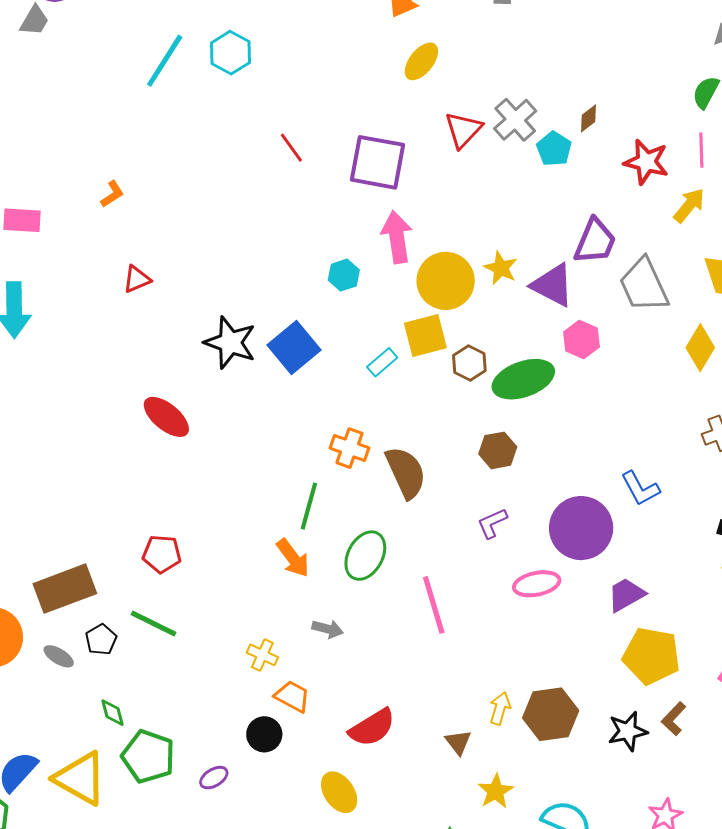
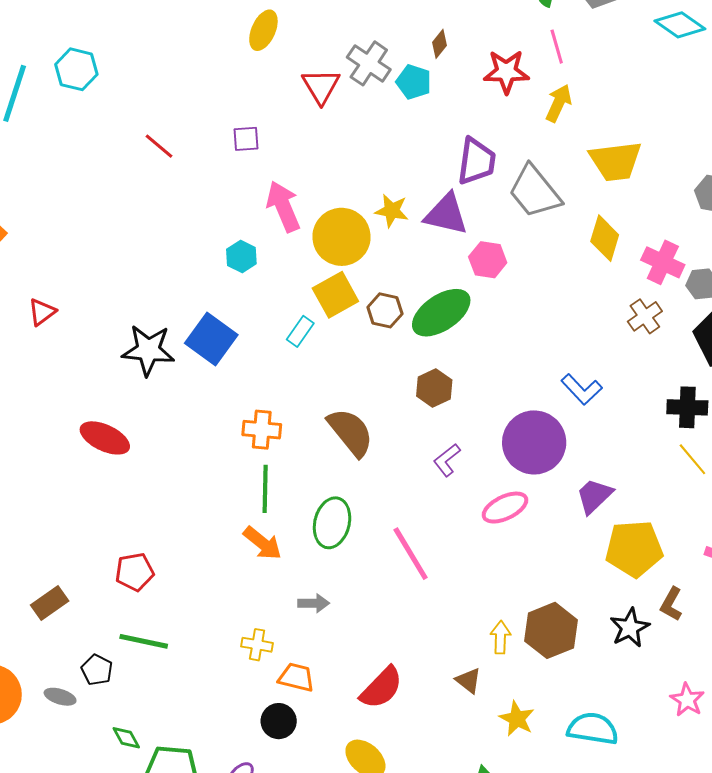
purple square: (378, 162) -> (246, 139), size x0.5
orange cross: (350, 448) -> (262, 430), moved
brown rectangle: (65, 589) -> (50, 603), moved, size x0.6

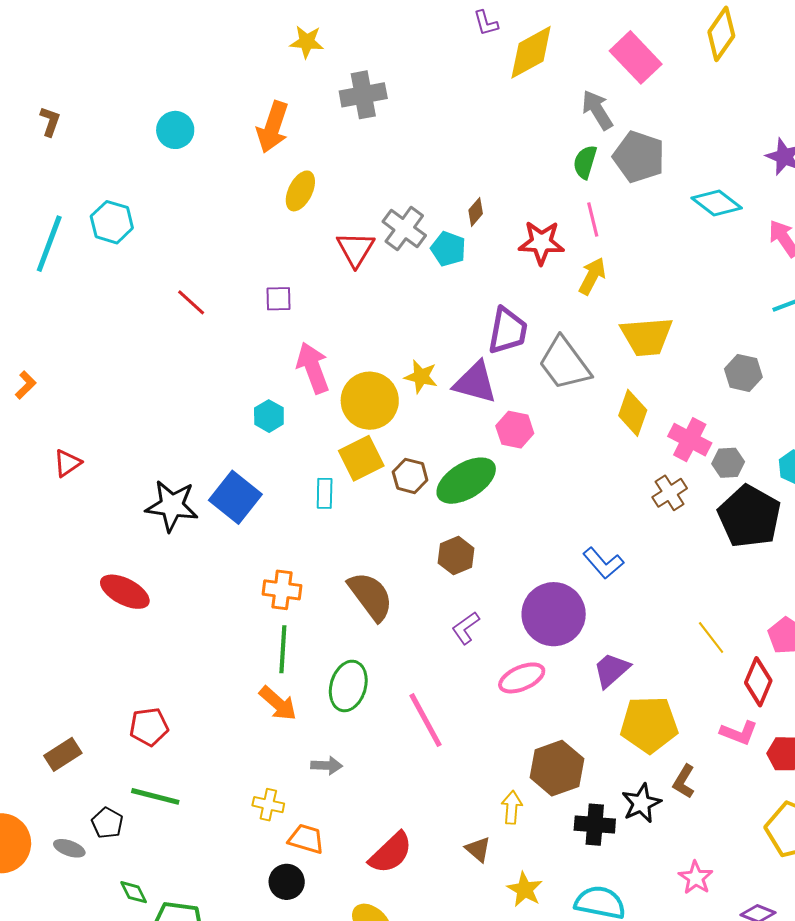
cyan rectangle: (300, 331) -> (325, 493), turned -36
black cross: (687, 407) -> (595, 825), moved
brown hexagon: (551, 630) -> (557, 768), moved

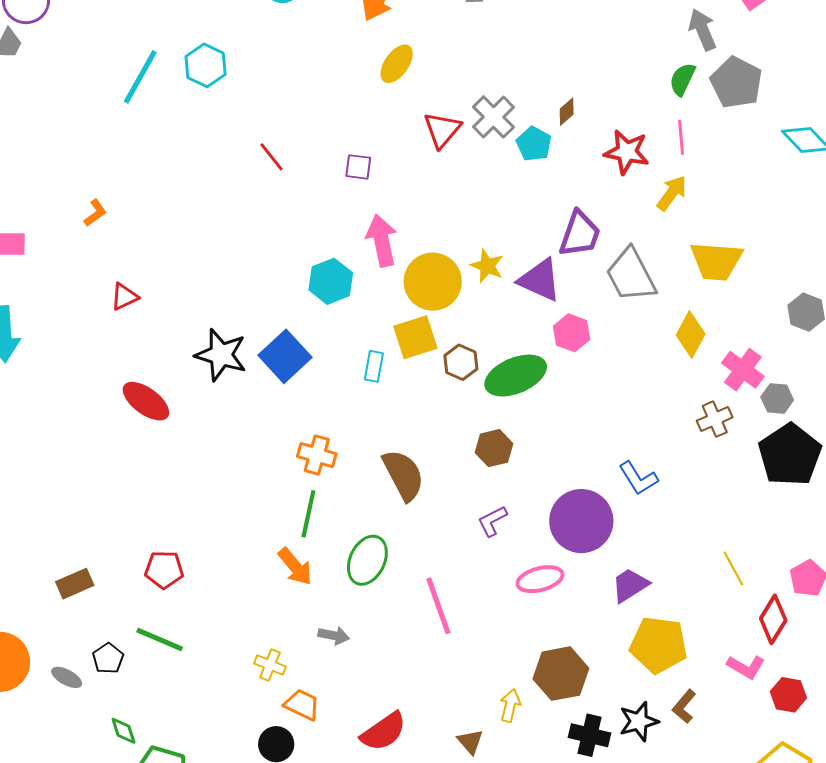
cyan hexagon: (269, 416) -> (331, 281), size x1.4
red ellipse: (125, 592) -> (146, 401), moved

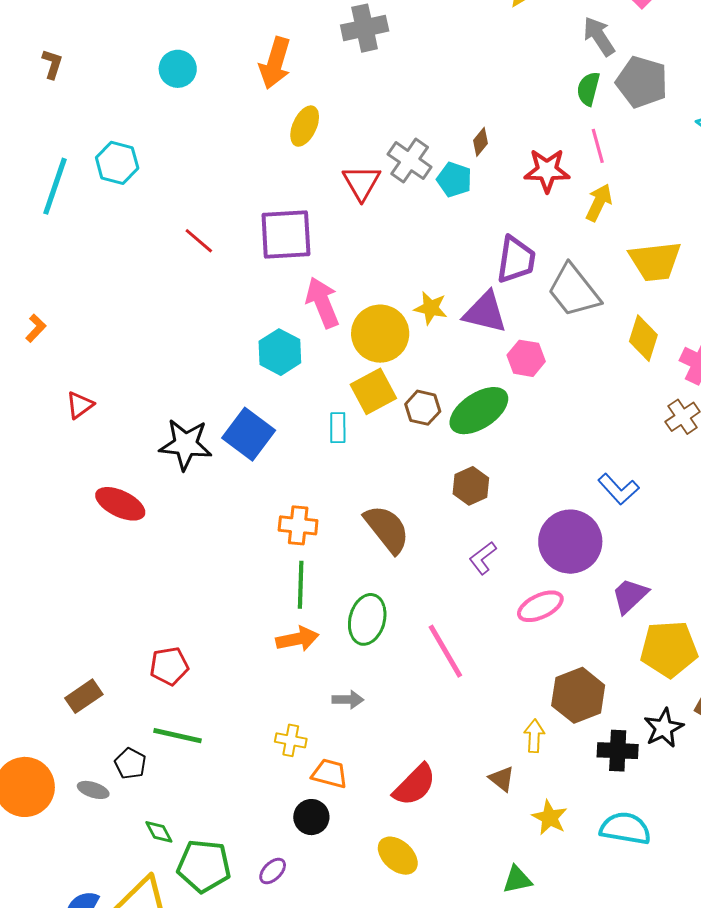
purple square: (358, 167) -> (286, 234), size x2.0
orange arrow: (295, 567) -> (297, 639), turned -51

